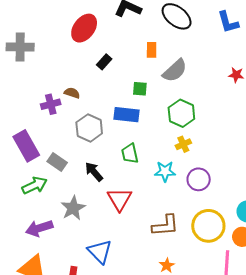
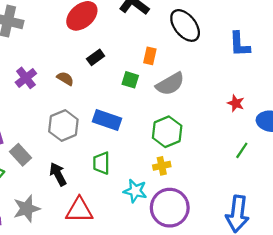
green square: (140, 89) -> (130, 80), moved
brown semicircle: (72, 93) -> (65, 79), moved
purple cross: (51, 104) -> (26, 78), moved, turned -36
purple circle: (199, 179) -> (170, 208), size x1.5
red triangle: (120, 199) -> (79, 210), turned 48

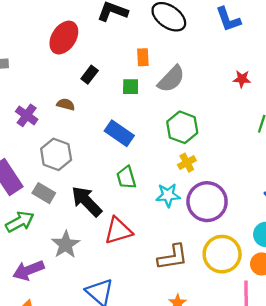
blue rectangle: (107, 120) -> (119, 133), turned 32
gray hexagon: (63, 126) -> (56, 154), moved
black arrow: (58, 174) -> (87, 201), size x1.4

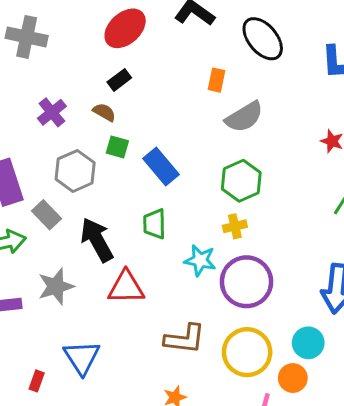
black rectangle: (90, 75) -> (119, 80), moved
green square: (131, 87) -> (117, 147), moved

